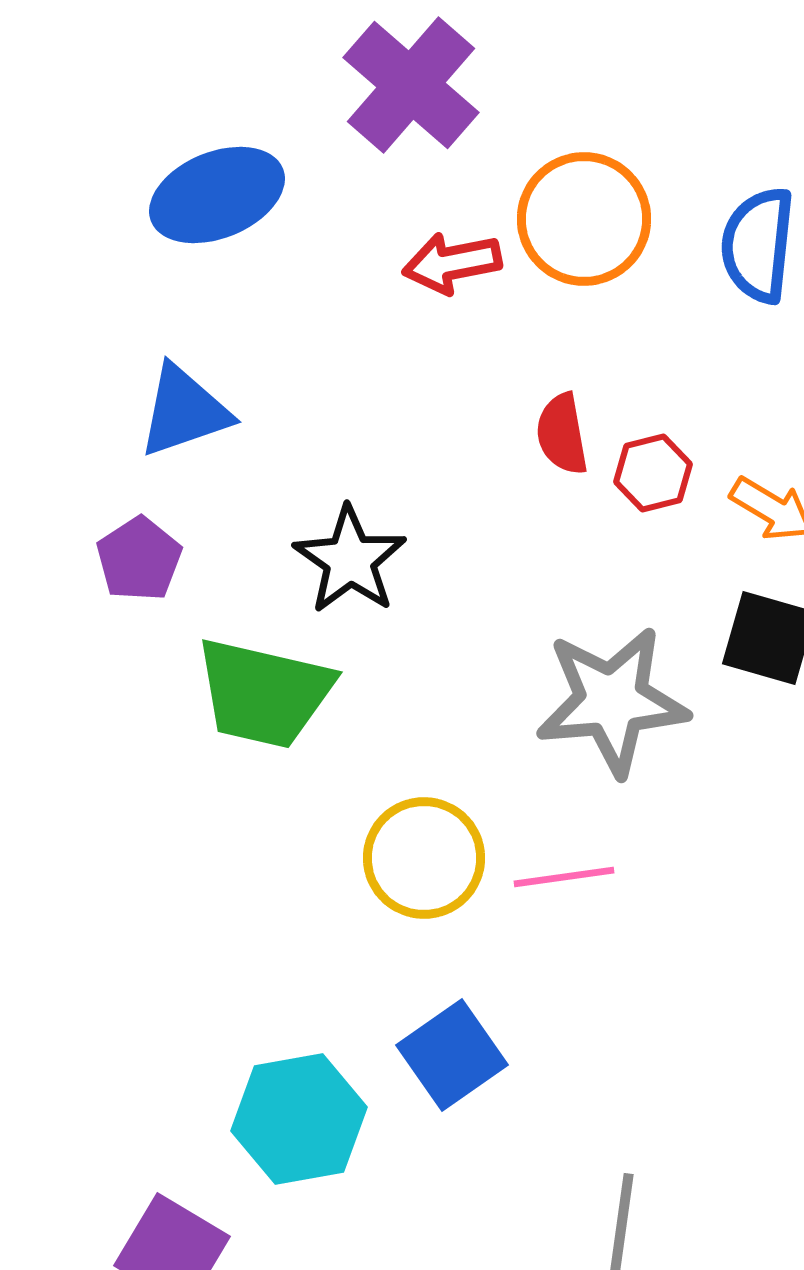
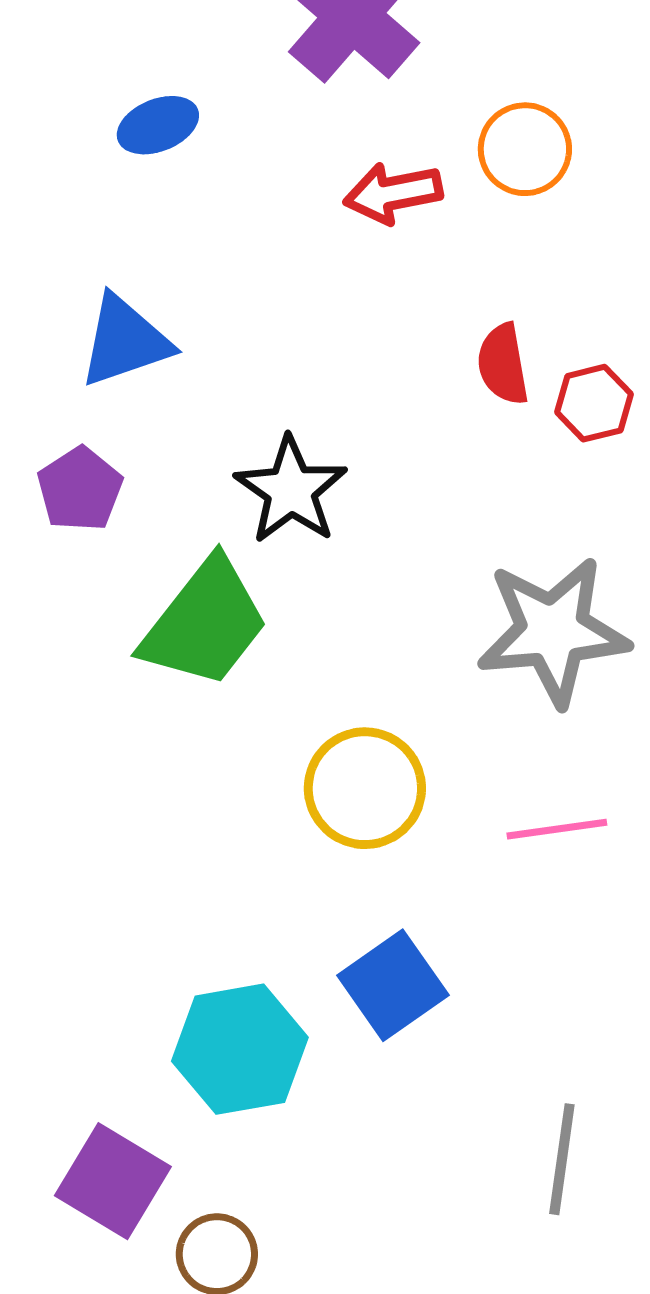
blue ellipse: (217, 195) -> (158, 125), size x0.6
orange circle: (584, 219) -> (525, 149), size x0.7
green trapezoid: (264, 693) -> (205, 623), turned -65
pink line: (564, 877) -> (557, 829), moved

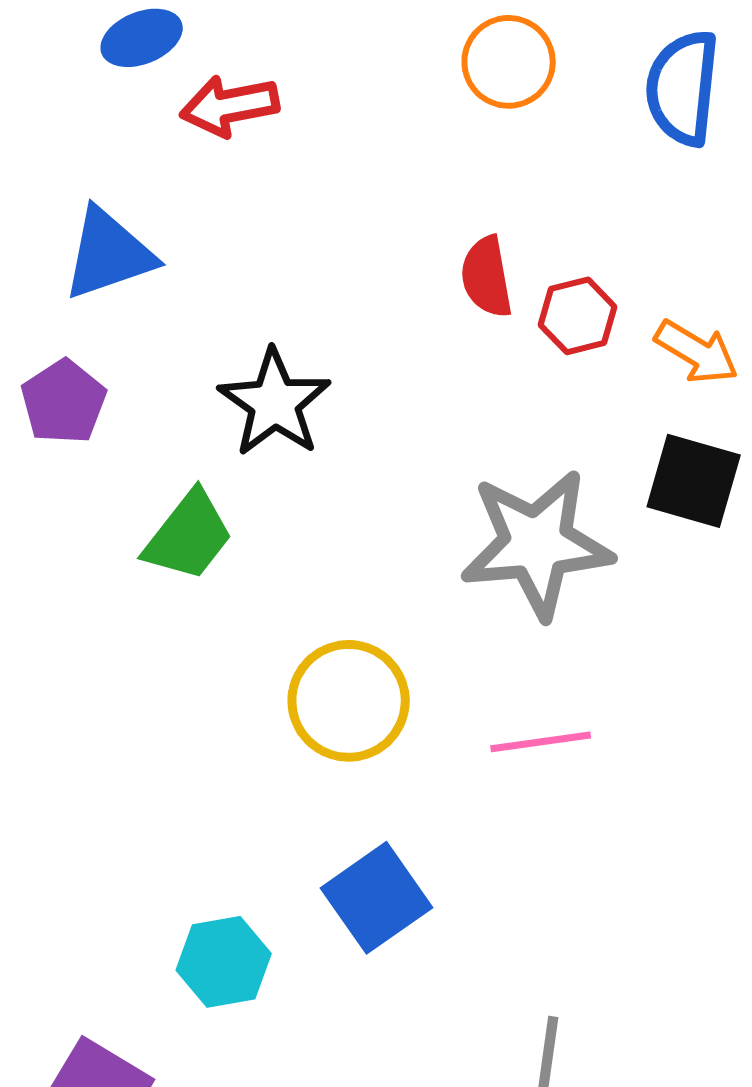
red arrow: (393, 193) -> (230, 106), moved
green trapezoid: (205, 623) -> (189, 536), size x0.7
cyan hexagon: (240, 1049) -> (224, 962), size x0.7

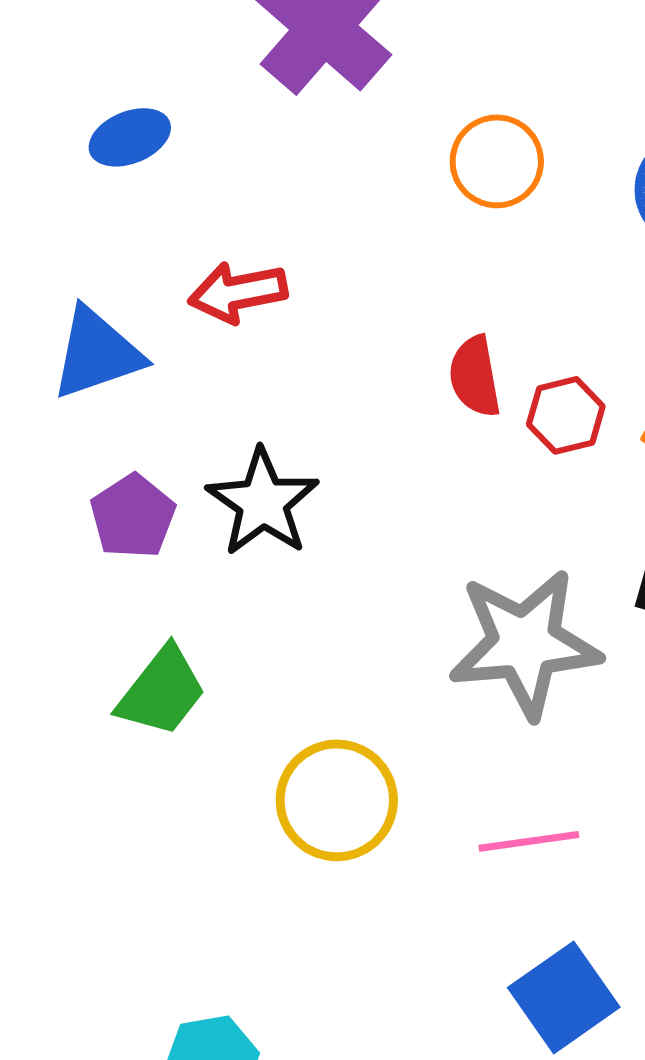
red arrow: (230, 106) -> (238, 292), moved
purple pentagon: (64, 402) -> (133, 516), moved
green trapezoid: (189, 536) -> (162, 691), moved
blue square: (377, 898) -> (564, 997), moved

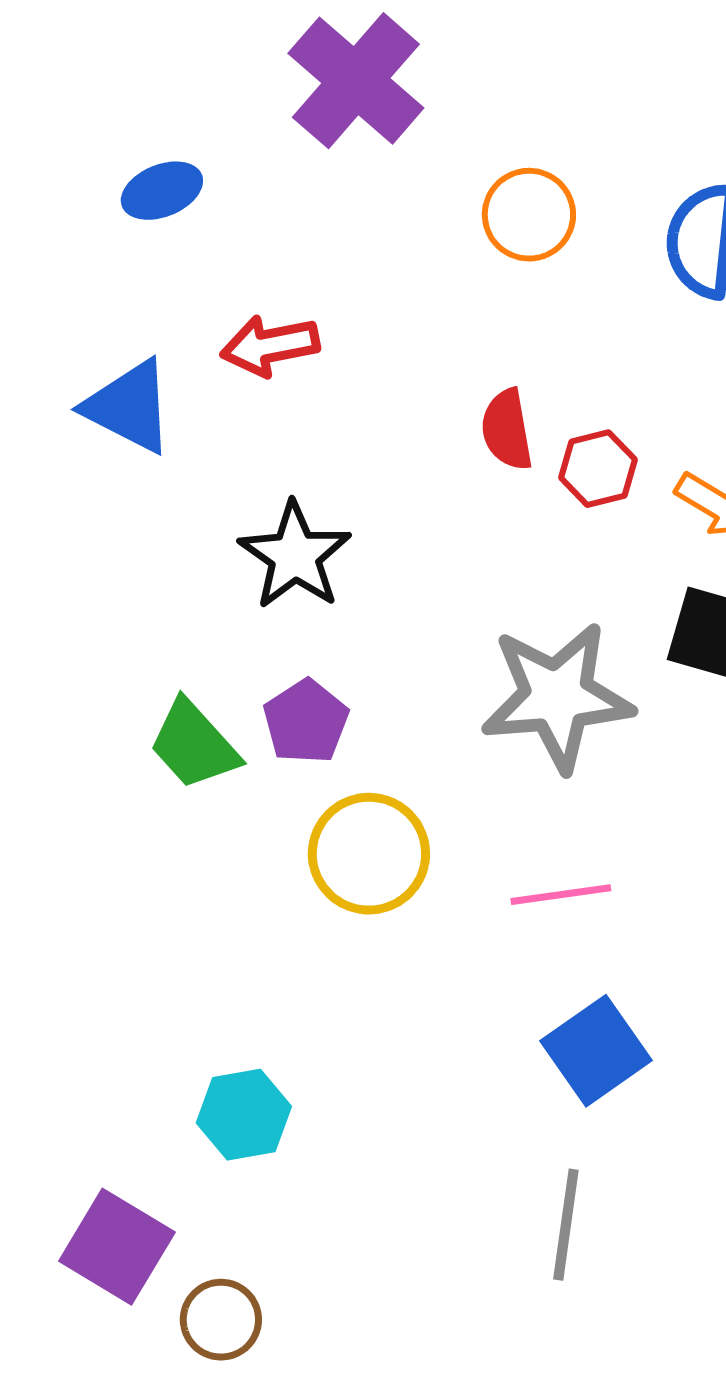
blue triangle: (97, 353) -> (129, 407), turned 46
purple pentagon: (133, 516) -> (306, 722), moved
green trapezoid: (162, 691) -> (194, 745), turned 100

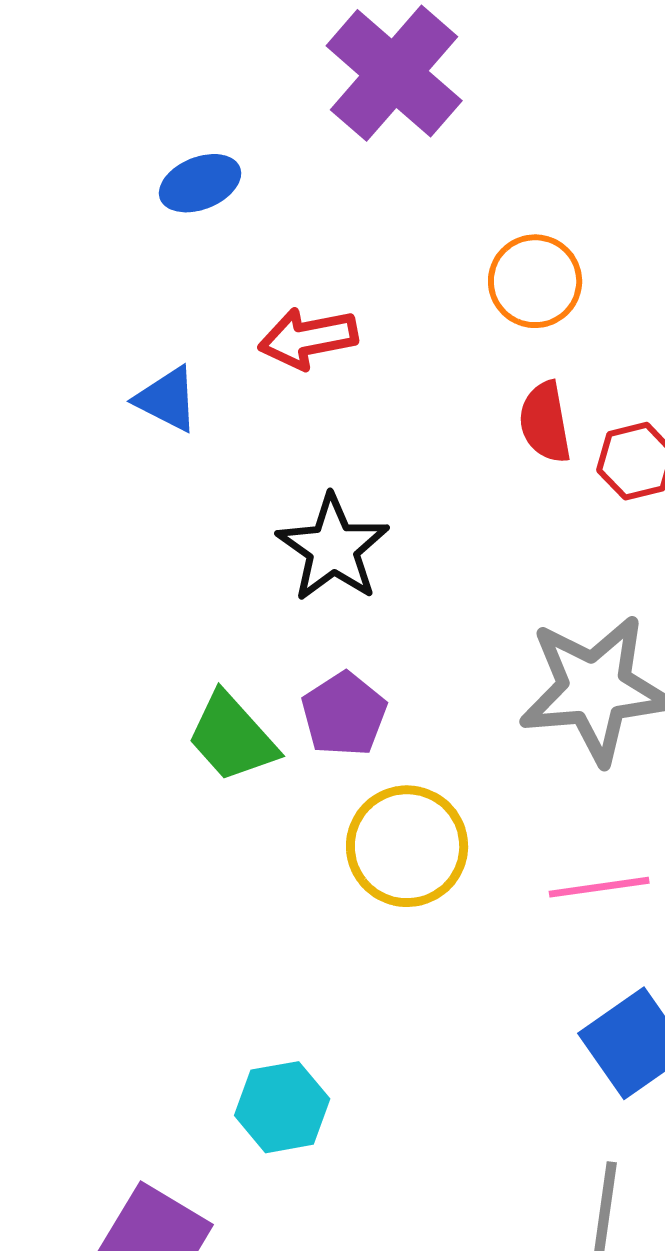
orange circle: (529, 215) -> (535, 281), moved
blue triangle: (129, 407) -> (167, 399), size x0.7

